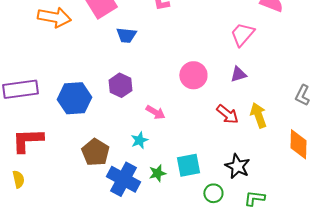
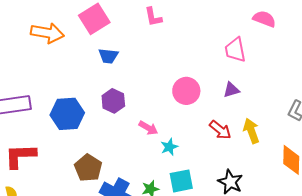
pink trapezoid: (242, 34) -> (235, 50), turned -52
blue trapezoid: (126, 35) -> (108, 56), moved
cyan star: (139, 140) -> (169, 147), moved

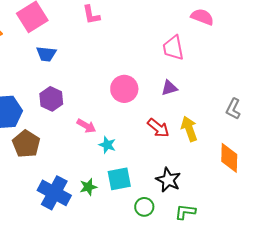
cyan star: (169, 147) -> (107, 145), turned -30
brown pentagon: (88, 168) -> (26, 144), moved

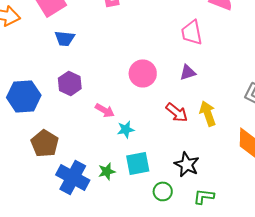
brown pentagon: (26, 144) -> (45, 143), moved
cyan star: (107, 145) -> (126, 129), turned -30

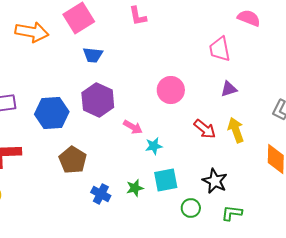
purple triangle: (188, 72) -> (229, 89), moved
purple hexagon: (70, 83) -> (98, 100), size x1.4
blue cross: (73, 177) -> (101, 194), size x0.6

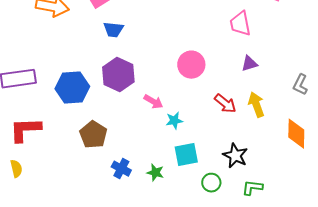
green star: (135, 188) -> (155, 173), moved, turned 30

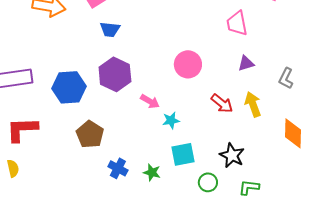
gray L-shape: (300, 85) -> (286, 78), moved

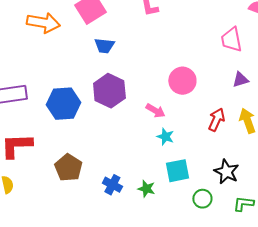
pink arrow: (150, 101) -> (155, 111), moved
red arrow: (222, 103) -> (216, 120), turned -105
cyan star: (171, 120) -> (165, 137), turned 30
brown pentagon: (90, 134) -> (68, 168), moved

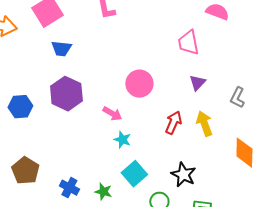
purple triangle: (240, 80) -> (197, 83), turned -30
blue hexagon: (63, 104) -> (20, 107), size x0.7
cyan square: (177, 171) -> (134, 174), turned -30

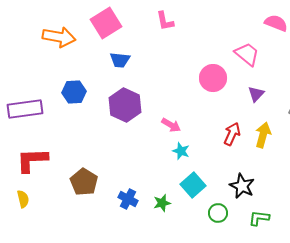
pink trapezoid: (188, 43) -> (247, 54), turned 140
pink circle: (139, 84) -> (213, 78), moved
blue hexagon: (20, 107) -> (74, 92), moved
yellow arrow: (204, 124) -> (263, 135), turned 35
green star: (103, 192) -> (162, 203), turned -30

